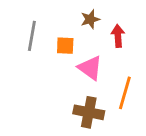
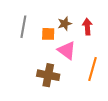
brown star: (90, 19) -> (65, 24), moved
brown cross: (89, 112) -> (48, 75), moved

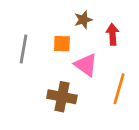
brown star: (65, 24) -> (83, 20), moved
gray line: (23, 27) -> (23, 49), moved

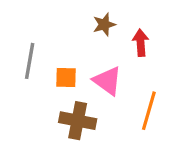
orange square: (62, 44) -> (66, 78), moved

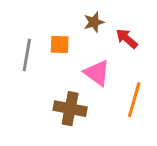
red arrow: (141, 43) -> (127, 39), turned -45
orange square: (66, 78) -> (60, 45), moved

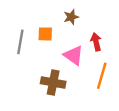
red arrow: (127, 39) -> (96, 42), moved, turned 36

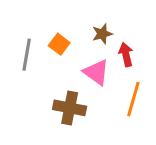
brown star: (71, 17) -> (102, 34), moved
orange square: (45, 34) -> (59, 44), turned 35

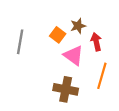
orange square: (59, 44) -> (58, 35), moved
brown cross: (70, 108) -> (66, 89), moved

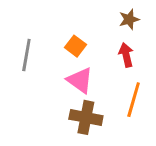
brown star: (78, 26) -> (129, 19), moved
pink triangle: (73, 55) -> (80, 80), moved

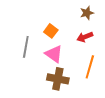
gray line: (26, 55) -> (26, 47), moved
red arrow: (126, 55) -> (85, 37), turned -98

